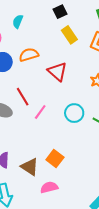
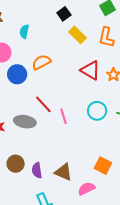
red triangle: (57, 72) -> (90, 70), moved
pink line: (40, 112) -> (63, 116), turned -42
orange square: (55, 159) -> (103, 166), moved

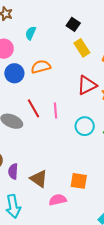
black square: (64, 14) -> (73, 24), turned -32
red triangle: (90, 70) -> (87, 85), turned 50
pink line: (63, 116) -> (55, 111), moved
orange square: (103, 166) -> (79, 181), turned -30

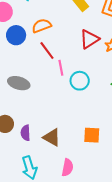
red line: (34, 108) -> (47, 51), moved
cyan circle: (85, 126) -> (80, 81), moved
pink semicircle: (58, 200) -> (68, 168), moved, turned 120

